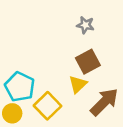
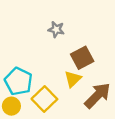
gray star: (85, 25) -> (56, 29), moved

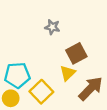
cyan pentagon: (18, 81) -> (17, 75), turned -30

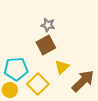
brown square: (76, 53) -> (46, 45), moved

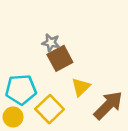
gray star: (48, 25) -> (51, 43), moved

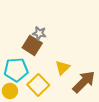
brown square: (60, 58) -> (32, 45), moved, turned -30

